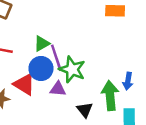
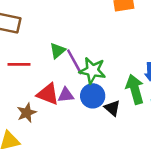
blue circle: (41, 69) -> (93, 96), moved
purple triangle: (58, 89) -> (66, 95), moved

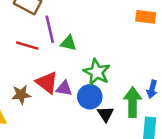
green triangle: (58, 51) -> (68, 43), turned 36
purple line: (75, 62) -> (50, 29), moved

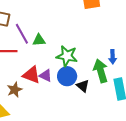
purple triangle: (64, 88) -> (46, 76), turned 32

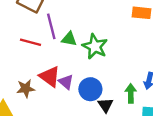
green star: (67, 56) -> (95, 46), moved
green arrow: (101, 71) -> (131, 93), size x0.7

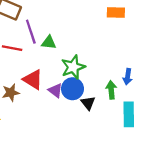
green star: (95, 46) -> (73, 67), moved, turned 30
purple triangle: (66, 82) -> (55, 91), moved

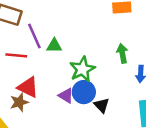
red triangle: (33, 80) -> (28, 87), moved
green arrow: (111, 90) -> (122, 53), moved

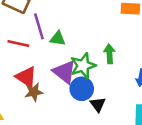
green arrow: (122, 53) -> (109, 54), moved
purple triangle: (66, 96) -> (64, 72), moved, size x1.5
brown star: (19, 102) -> (34, 92), moved

